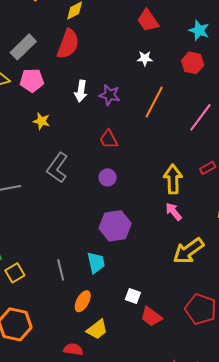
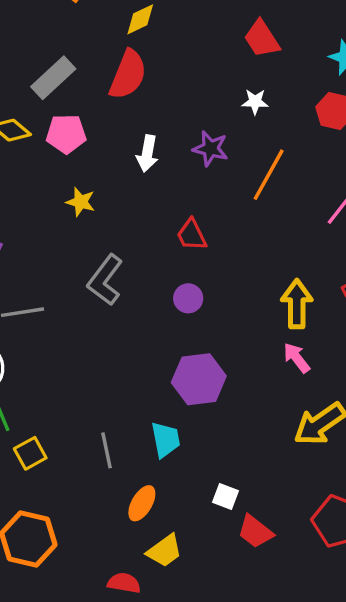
purple star: (110, 95) -> (210, 149), moved

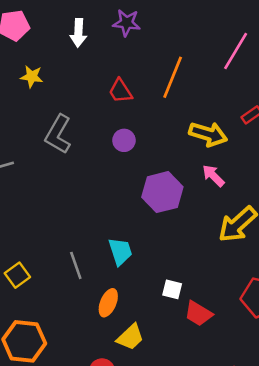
orange line: (269, 175) -> (173, 77), moved
yellow arrow: (297, 304) -> (208, 134), turned 114
purple hexagon: (199, 379) -> (162, 192), moved

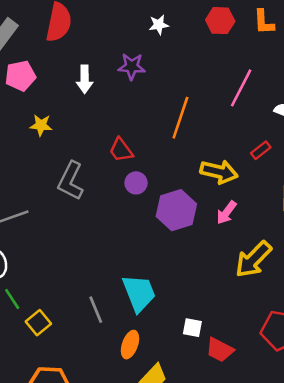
red trapezoid: (120, 91) -> (121, 150), moved
pink arrow: (213, 176) -> (226, 213), turned -95
purple hexagon: (162, 192) -> (176, 210), moved
cyan trapezoid: (120, 251) -> (139, 293), size x1.4

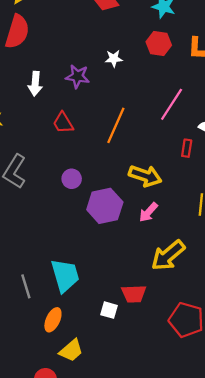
white star: (159, 25) -> (114, 59), moved
red trapezoid: (121, 150) -> (63, 123), moved
red rectangle: (261, 150) -> (187, 148), moved, turned -48
red trapezoid: (220, 350) -> (134, 294), moved, turned -35

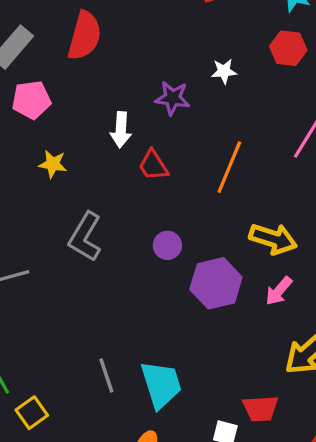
white arrow: (35, 84) -> (121, 130), moved
gray line: (26, 286) -> (106, 376), moved

